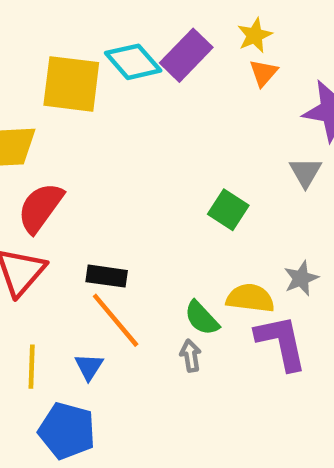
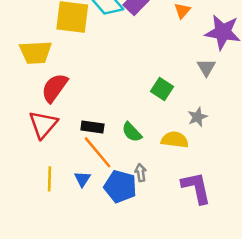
gray star: (301, 278) -> (197, 117), moved
green semicircle: (202, 318) -> (132, 132), moved
purple L-shape: (281, 342) -> (196, 188), moved
blue pentagon: (67, 431) -> (120, 186), moved

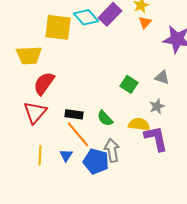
gray triangle: (206, 68) -> (162, 77), moved, turned -42
gray arrow: (141, 173) -> (112, 150), size x1.6
purple L-shape: (196, 188) -> (156, 138), moved

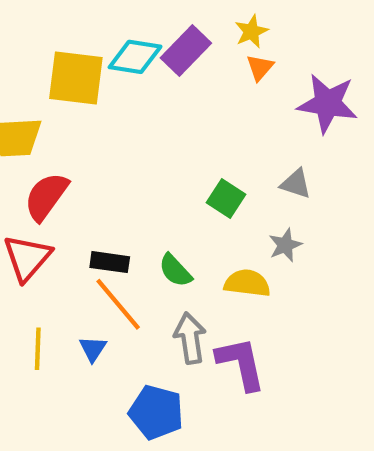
cyan diamond: (86, 17) -> (135, 57), turned -40
purple L-shape: (156, 138) -> (241, 364), moved
blue pentagon: (96, 161) -> (156, 412), moved

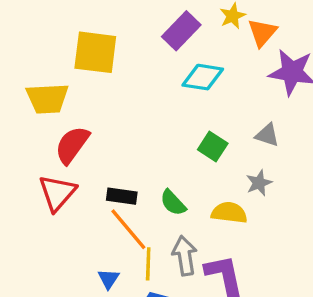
cyan diamond: (135, 57) -> (203, 77), moved
orange triangle: (260, 67) -> (262, 32), moved, size x1.4
yellow line: (38, 349) -> (148, 264), moved
blue triangle: (93, 349) -> (109, 279), moved

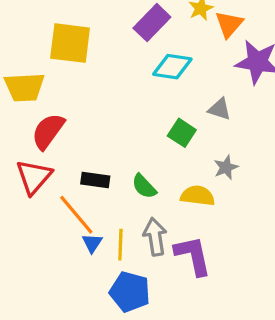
gray triangle: (267, 135) -> (220, 109), moved
orange line: (128, 229) -> (76, 215), moved
blue triangle: (109, 279) -> (92, 243), moved

